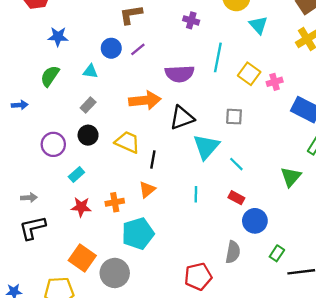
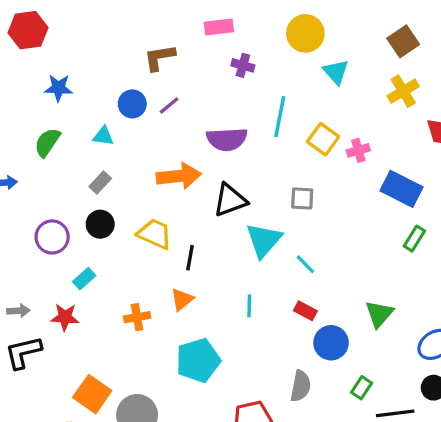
green triangle: (291, 177) -> (379, 314), moved
red star: (81, 207) -> (65, 317), moved
cyan pentagon: (138, 234) -> (198, 360), moved

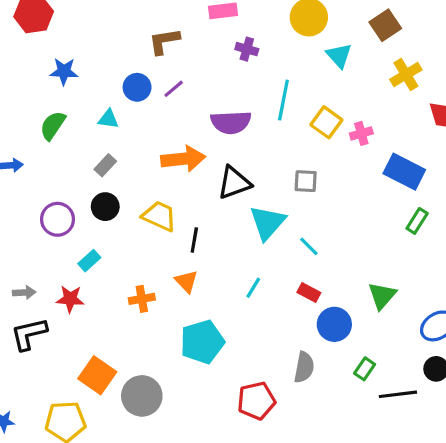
brown square: (403, 41) -> (385, 25), moved
orange triangle: (182, 299) -> (186, 281), turned -35
cyan line: (249, 306) -> (253, 288), turned 30

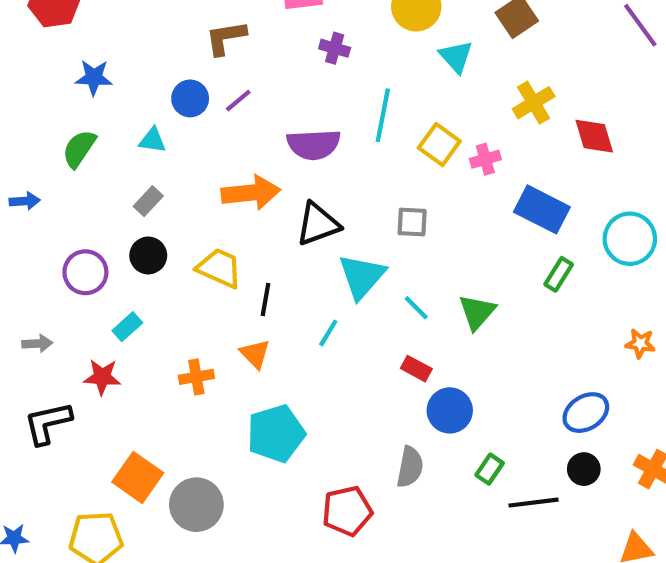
yellow cross: (406, 75) -> (534, 103), moved
cyan line: (253, 288) -> (328, 333), moved
gray arrow: (24, 293) -> (37, 343), moved
green triangle: (382, 296) -> (477, 312), moved

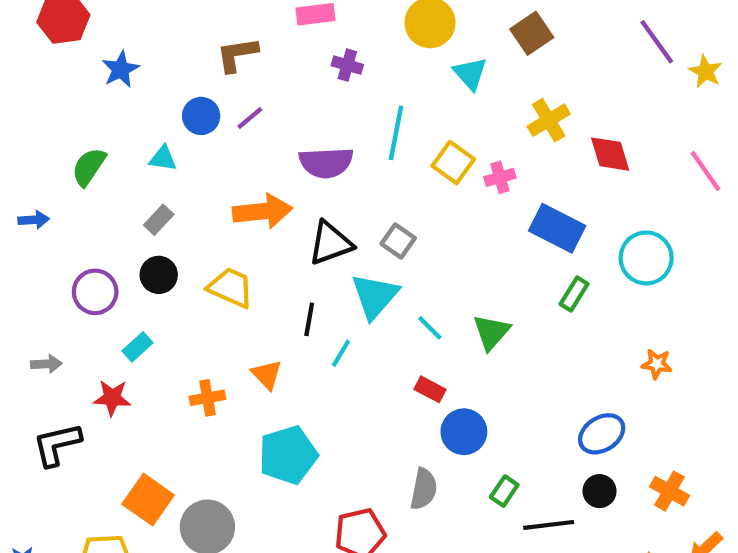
blue star: (94, 78) -> (121, 69), moved, turned -30
gray square: (412, 222) -> (398, 241), moved, turned 32
black line: (265, 299) -> (309, 319), moved

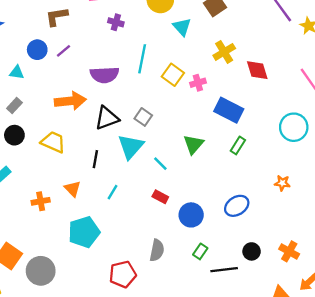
cyan circle: (646, 258) -> (294, 127), moved
green triangle: (491, 332) -> (193, 144), moved
cyan line: (341, 353) -> (112, 192), moved
blue circle: (464, 432) -> (191, 215), moved
blue ellipse: (602, 434) -> (237, 206), moved

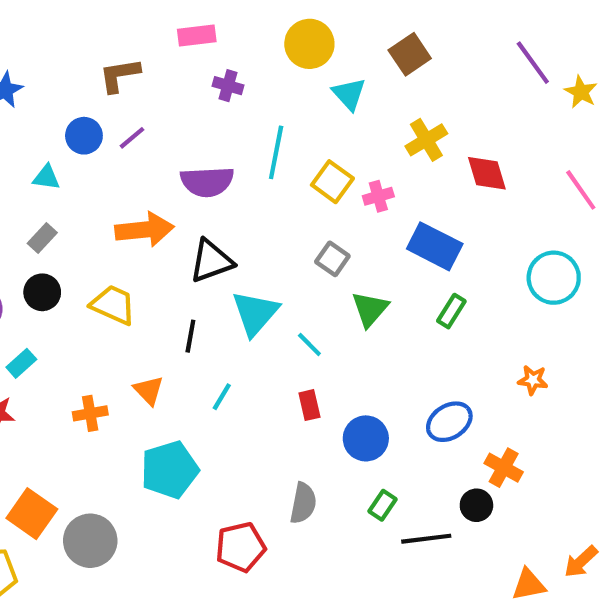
gray square: (143, 117) -> (332, 259), moved
red rectangle: (160, 197) -> (309, 405), turned 49
orange cross: (289, 251) -> (504, 468), moved

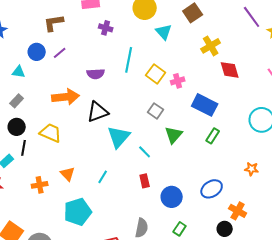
yellow cross: (426, 140) -> (211, 46), moved
purple semicircle: (207, 182) -> (96, 74), size x0.7
black line: (190, 336) -> (24, 148), moved

